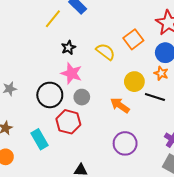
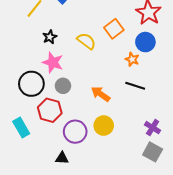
orange star: (161, 73) -> (132, 59), moved
yellow circle: (134, 82) -> (104, 126), moved
purple circle: (125, 143) -> (75, 132), moved

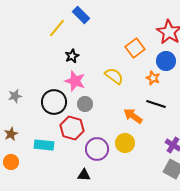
yellow semicircle: (86, 41) -> (114, 76), moved
orange arrow: (101, 94) -> (133, 116), moved
cyan rectangle: (21, 128) -> (44, 145), turned -54

